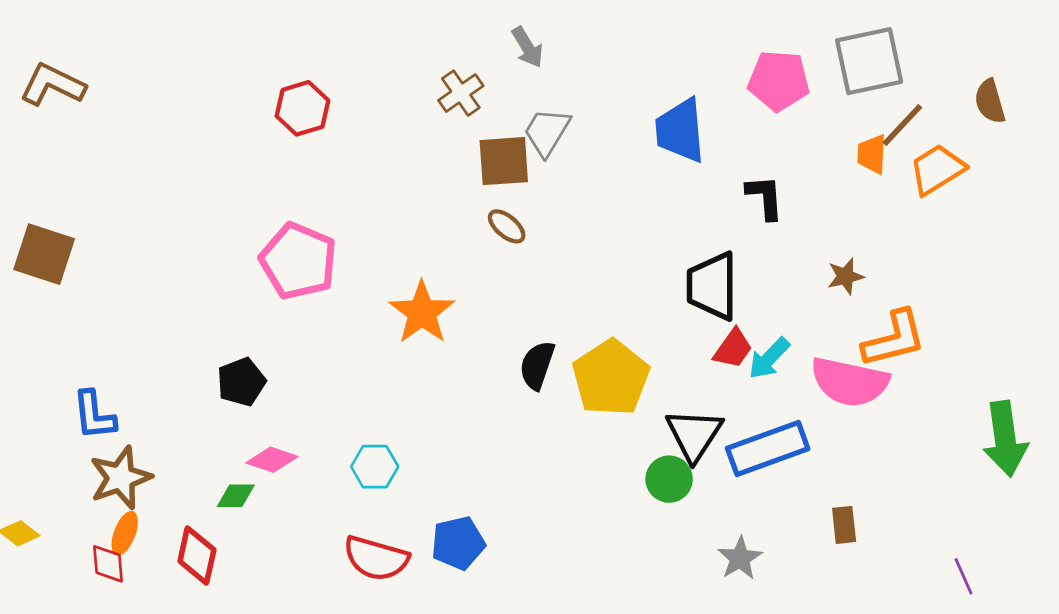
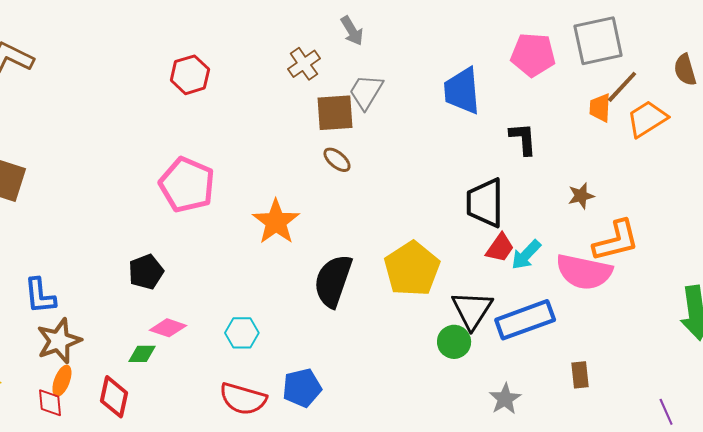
black semicircle: (537, 365) -> (333, 281), moved, size x1.5

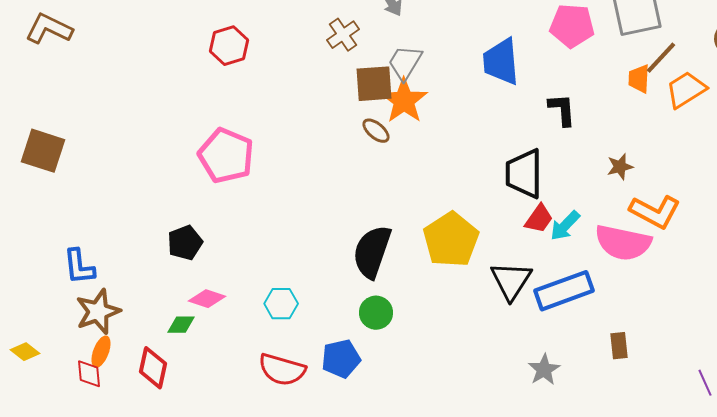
orange star: (276, 222) -> (404, 101), moved
orange L-shape: (616, 241) -> (655, 212), turned 42
green circle: (454, 342) -> (376, 313), moved

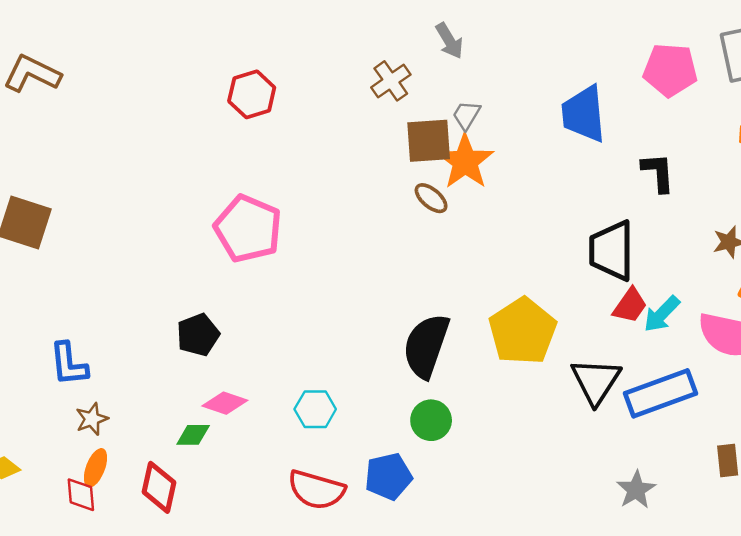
gray trapezoid: (405, 63) -> (466, 115), size x0.7
brown star: (98, 312) -> (92, 419), size x0.6

